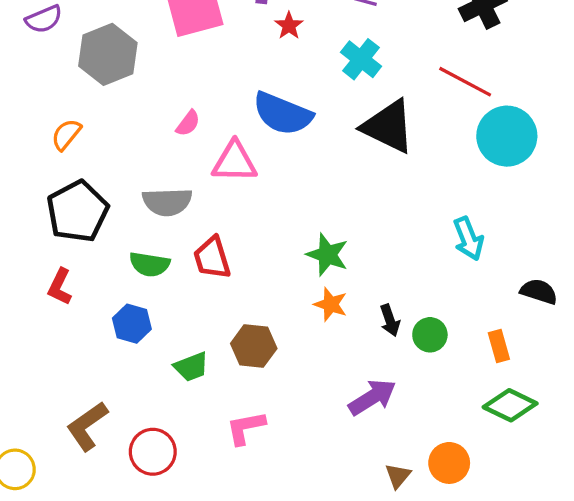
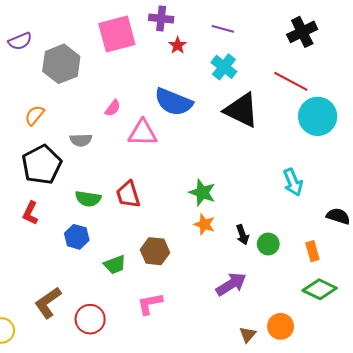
gray semicircle: (167, 202) -> (81, 140), moved, size x0.7

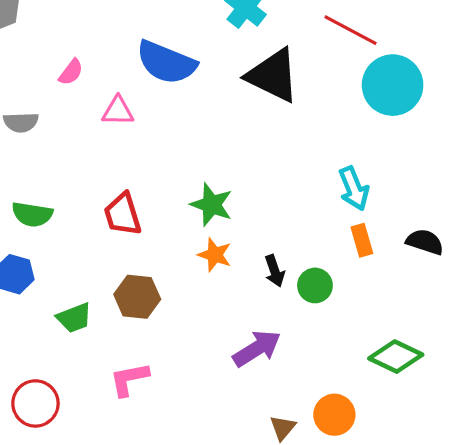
pink triangle: (143, 133) -> (118, 111), size x0.7
red trapezoid: (128, 195) -> (123, 214), moved
orange rectangle: (312, 251) -> (362, 240), moved

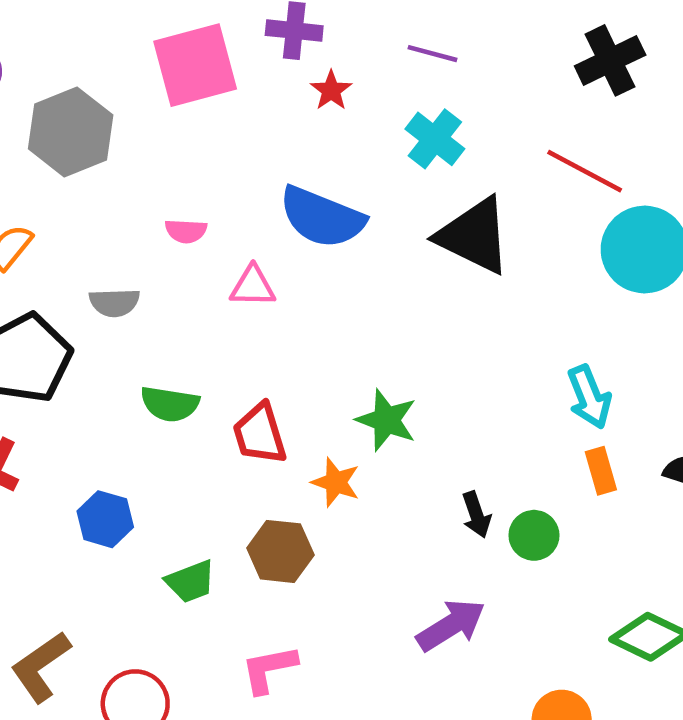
pink semicircle: (71, 72) -> (186, 231), turned 56
green semicircle: (32, 214) -> (170, 404), moved
orange star: (215, 255) -> (336, 482), moved

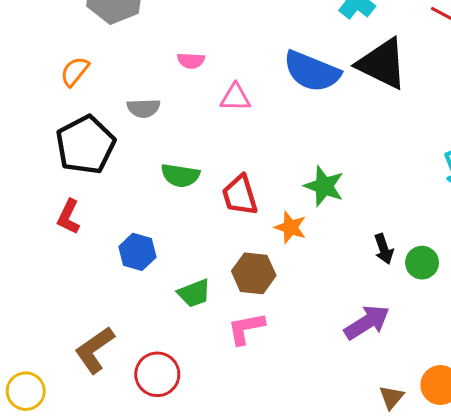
blue semicircle: (322, 217) -> (312, 71), moved
pink L-shape: (269, 669) -> (246, 328), moved

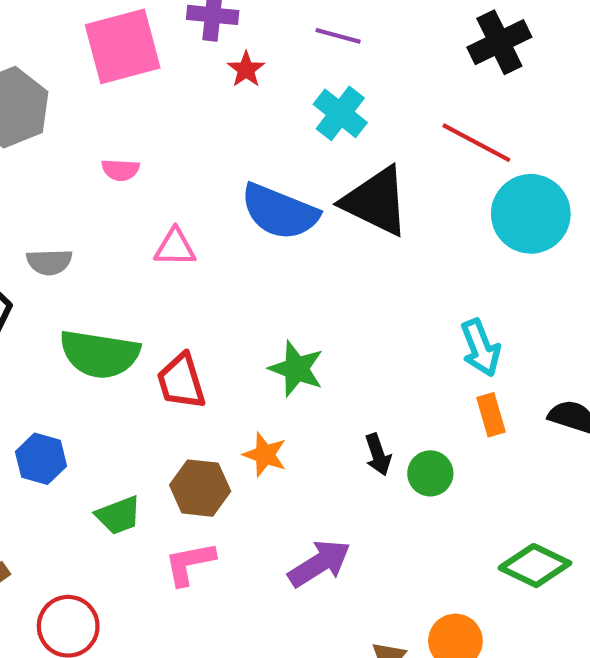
pink semicircle: (191, 61) -> (120, 170), moved
green semicircle: (180, 175) -> (100, 354), size x1.5
orange star: (290, 227) -> (265, 455), moved
purple arrow: (367, 322) -> (319, 563), moved

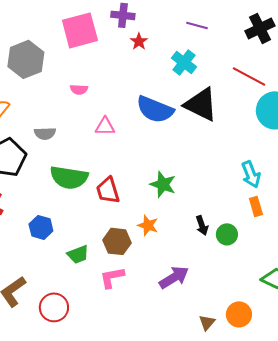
purple line: (338, 36) -> (197, 25), moved

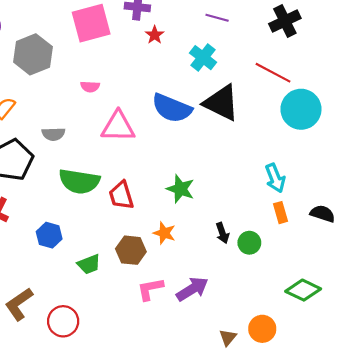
pink triangle: (105, 126) -> (118, 126), size x1.6
pink L-shape: (112, 277) -> (150, 289), moved

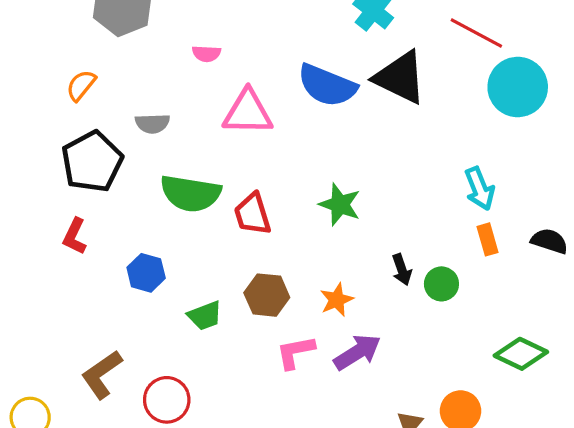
orange star: (164, 233) -> (337, 300), moved, turned 30

